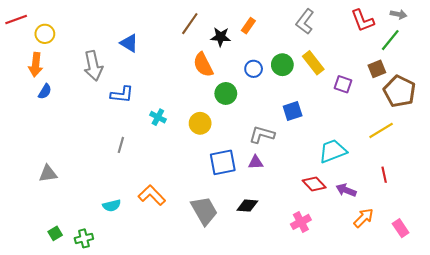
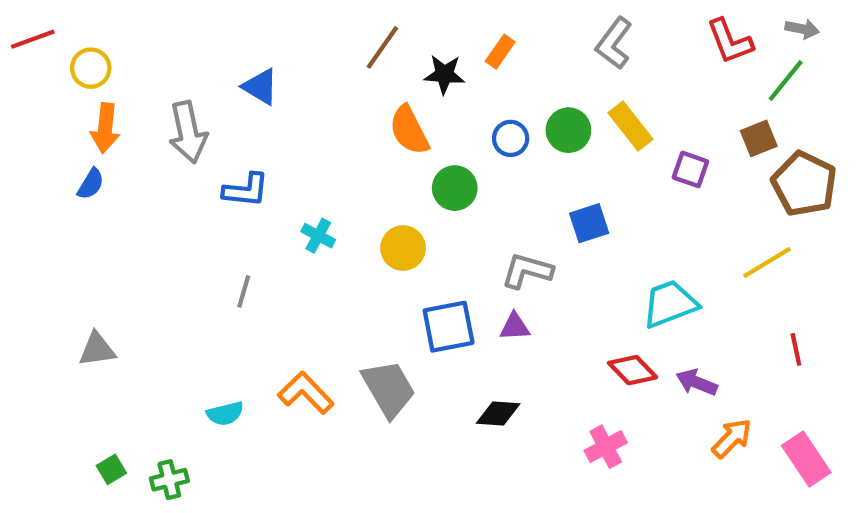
orange arrow: (36, 65) -> (105, 128), moved
red line: (384, 175) -> (796, 349), moved
gray trapezoid: (204, 211) -> (389, 389), moved
pink rectangle: (401, 228) -> (806, 459), size x1.4

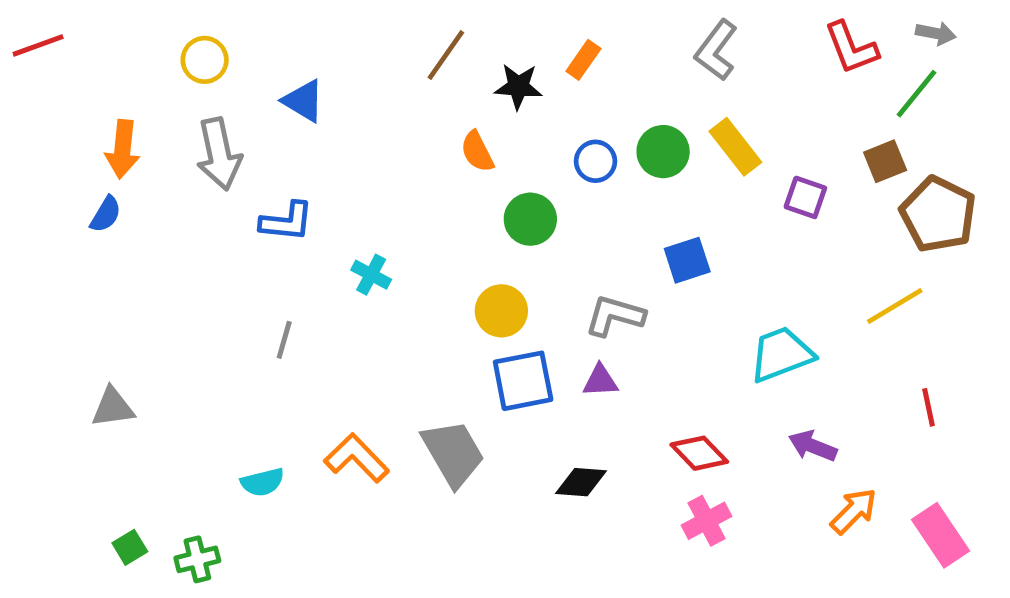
yellow circle: (91, 68) -> (205, 60), moved
orange semicircle: (409, 130) -> (477, 152), size x0.7
yellow circle: (403, 248) -> (501, 311), moved
red diamond: (633, 370) -> (699, 453), moved

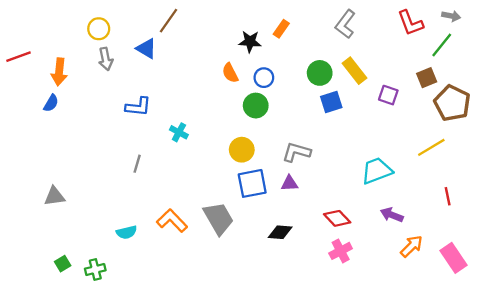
red line: (38, 45) -> (18, 57), moved
brown line: (446, 55) -> (168, 21), moved
gray arrow: (219, 154) -> (106, 59), moved, size x0.7
blue circle: (595, 161) -> (264, 78), moved
blue square: (687, 260) -> (331, 102), moved

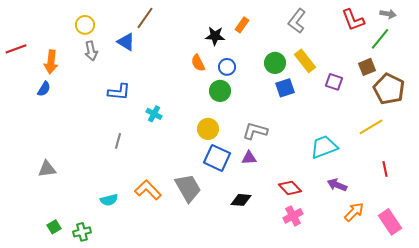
blue square: (252, 183) -> (217, 158), turned 36

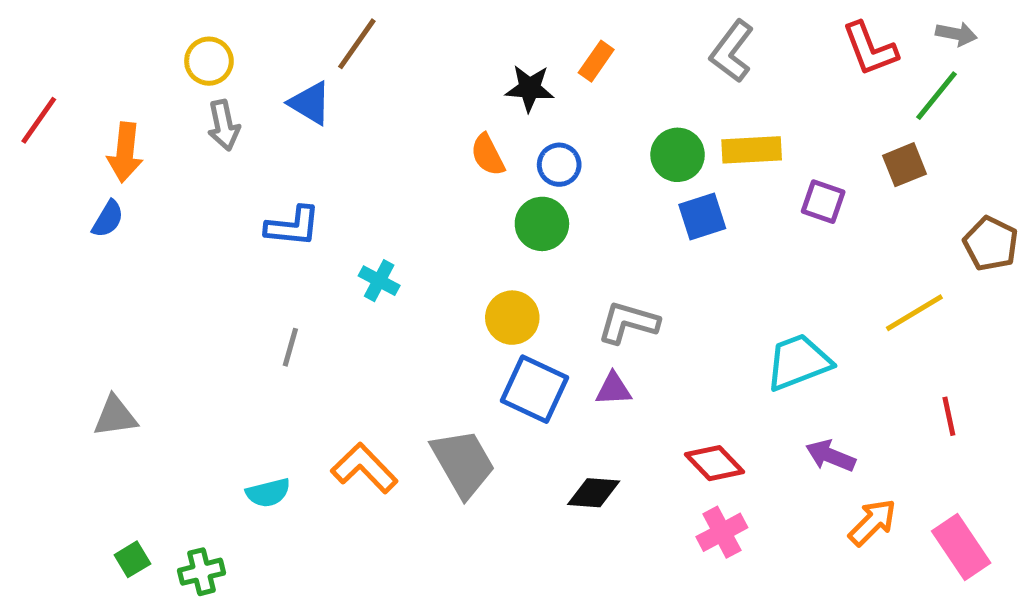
red line: (16, 49) -> (39, 120), turned -35
yellow rectangle: (305, 61) -> (752, 150), turned -55
brown pentagon: (389, 89) -> (991, 244), moved, size x0.7

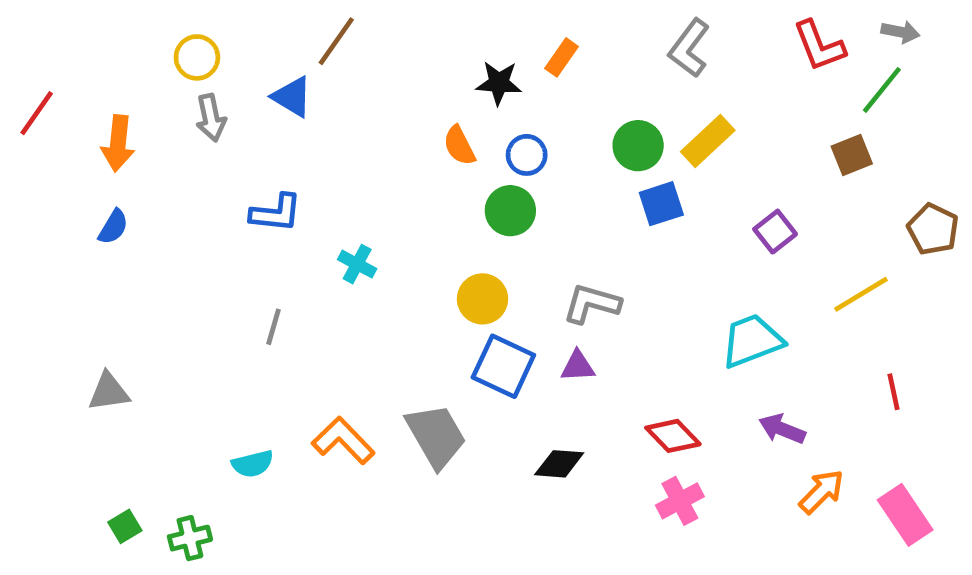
yellow rectangle: (752, 150) -> (708, 141), turned -40
purple square: (823, 202) -> (775, 232), moved, turned 33
blue semicircle: (108, 219) -> (113, 227), moved

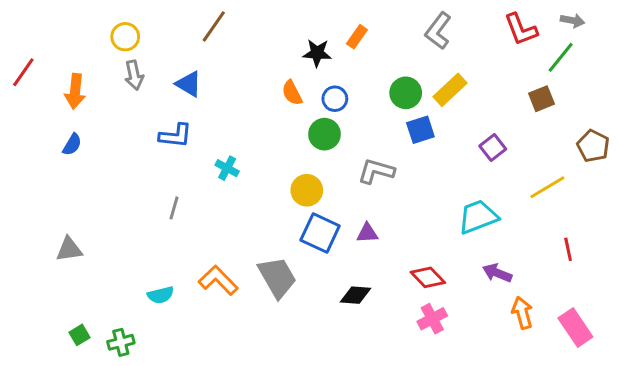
blue triangle: (292, 97) -> (189, 84), moved
gray L-shape: (592, 304) -> (376, 171), moved
orange arrow: (822, 492) -> (522, 313), turned -60

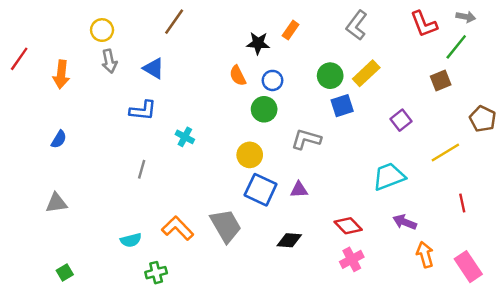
blue semicircle: (72, 144) -> (59, 139), moved
green cross: (121, 342) -> (156, 273), moved

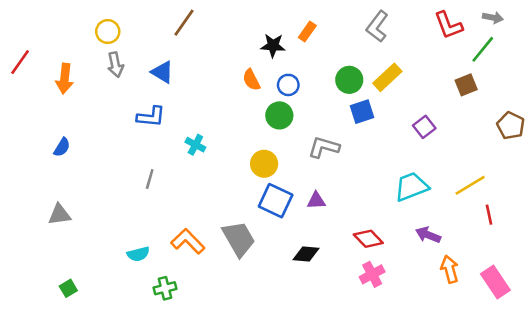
yellow line: (445, 152) -> (470, 185), moved

